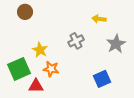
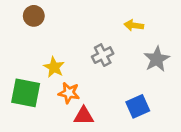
green square: (19, 69) -> (26, 93), turned 35
red triangle: (36, 86) -> (84, 116), moved

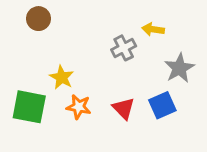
gray cross: (103, 55) -> (124, 48), moved
blue square: (138, 106) -> (162, 105), moved
red triangle: (84, 116) -> (124, 108), moved, turned 45

